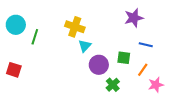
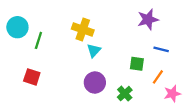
purple circle: (99, 65) -> (95, 82), moved
red square: (14, 70) -> (32, 77), moved

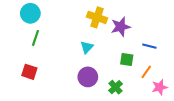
purple star: (148, 19) -> (121, 27), moved
cyan circle: (17, 27) -> (30, 13), moved
yellow cross: (83, 29) -> (97, 17), moved

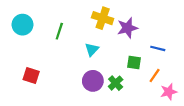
cyan circle: (30, 13) -> (23, 25), moved
green line: (35, 38) -> (59, 31), moved
green cross: (115, 87) -> (116, 83), moved

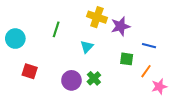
cyan circle: (23, 25) -> (15, 39), moved
purple circle: (93, 81) -> (71, 80), moved
green cross: (116, 83) -> (94, 78), moved

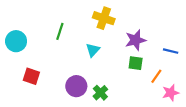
purple star: (120, 26) -> (136, 40), moved
blue line: (149, 46) -> (171, 51), moved
green cross: (94, 78) -> (100, 93), moved

